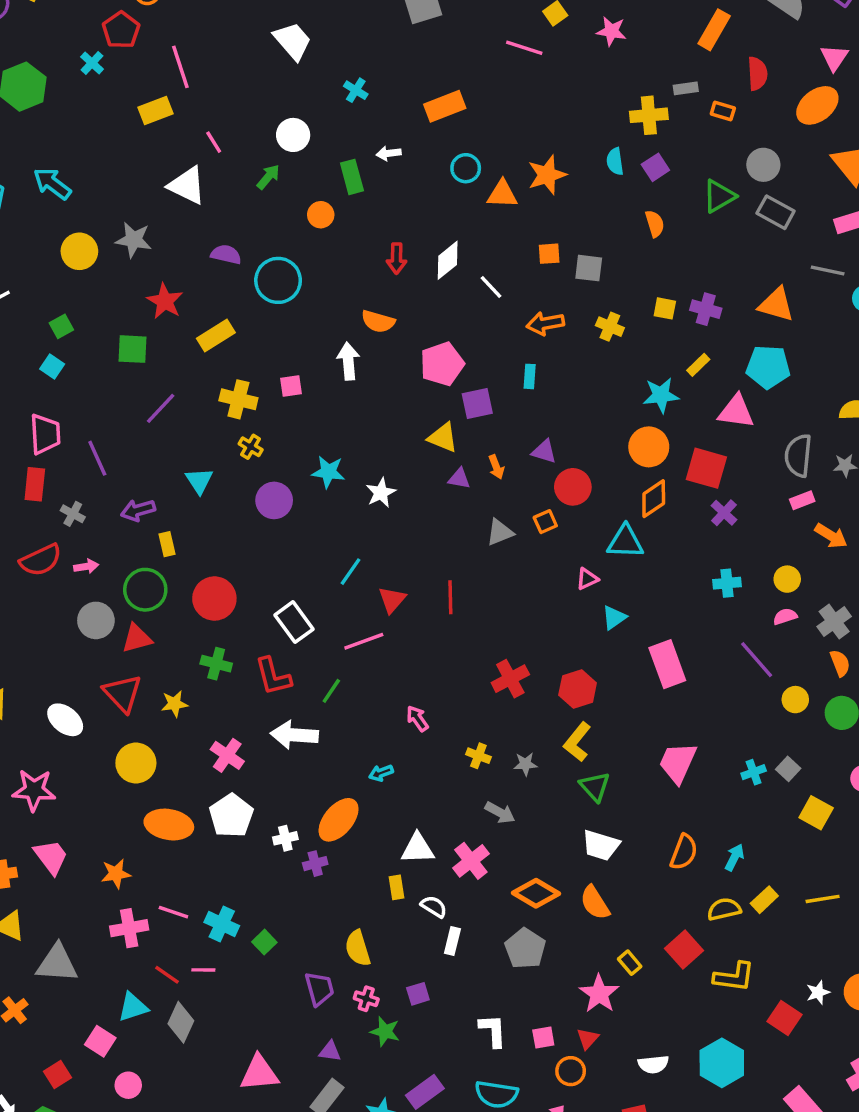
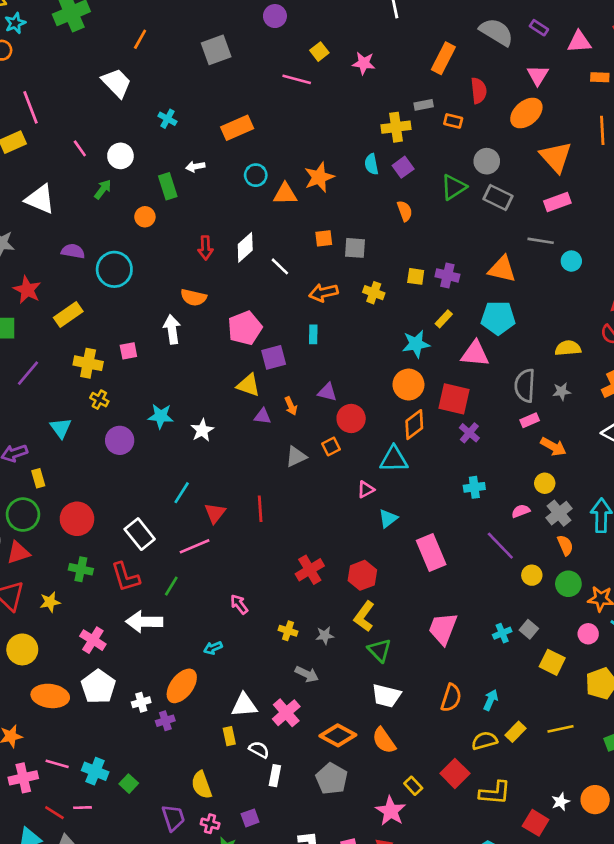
pink line: (214, 142) -> (80, 148), moved
yellow circle: (787, 579) -> (545, 483), moved

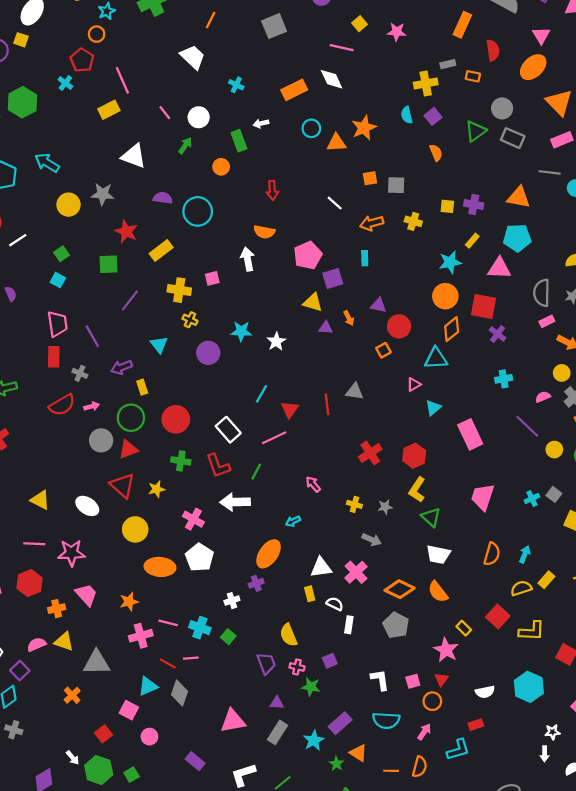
white diamond: (245, 247) -> (332, 79), moved, turned -70
gray triangle: (296, 457) -> (355, 392), moved, turned 36
white cross: (141, 702) -> (232, 601), moved

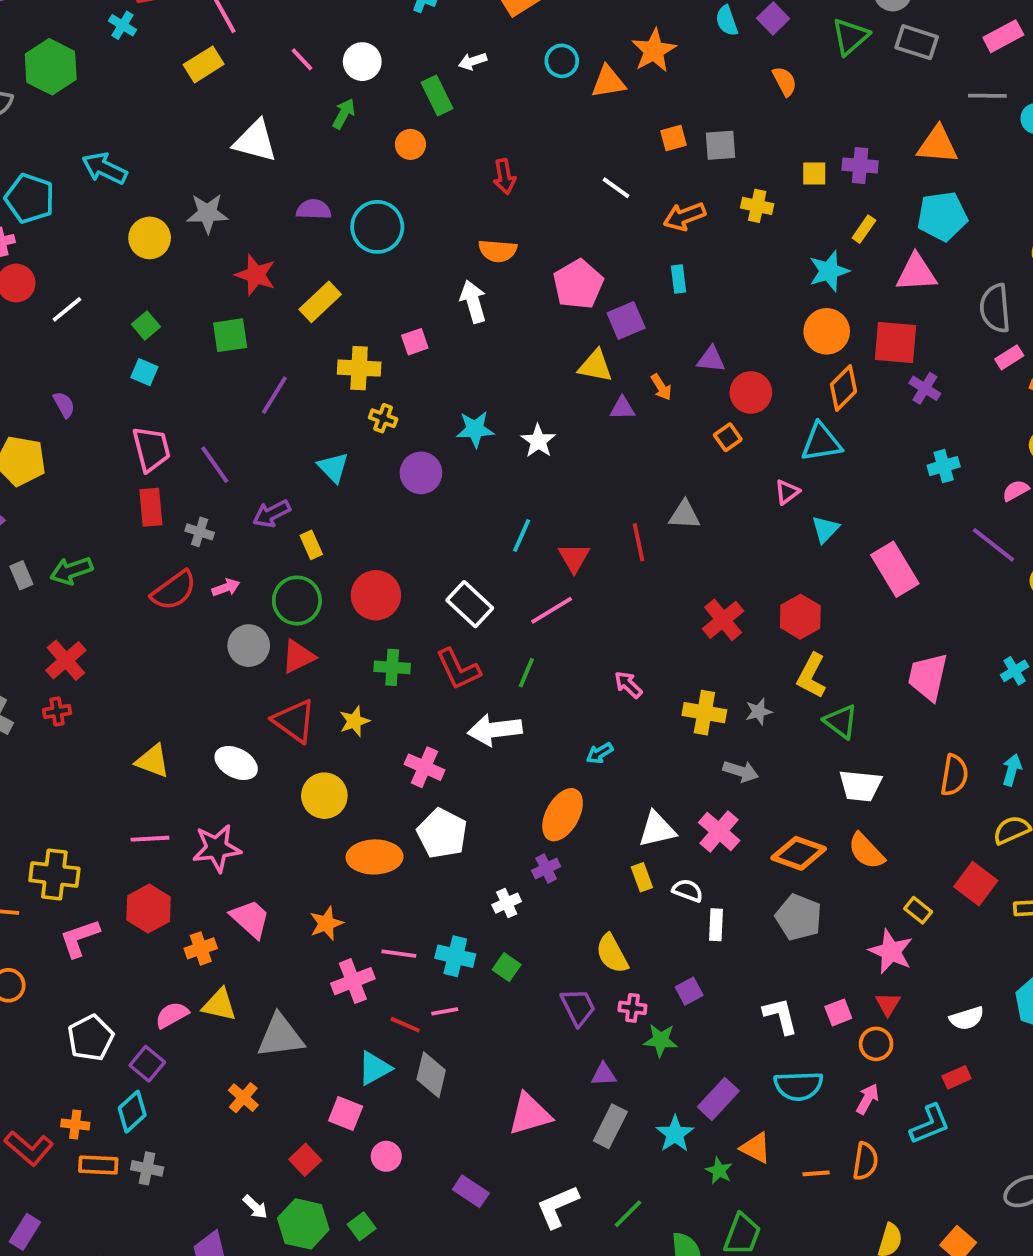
yellow cross: (354, 504) -> (704, 713), size x1.5

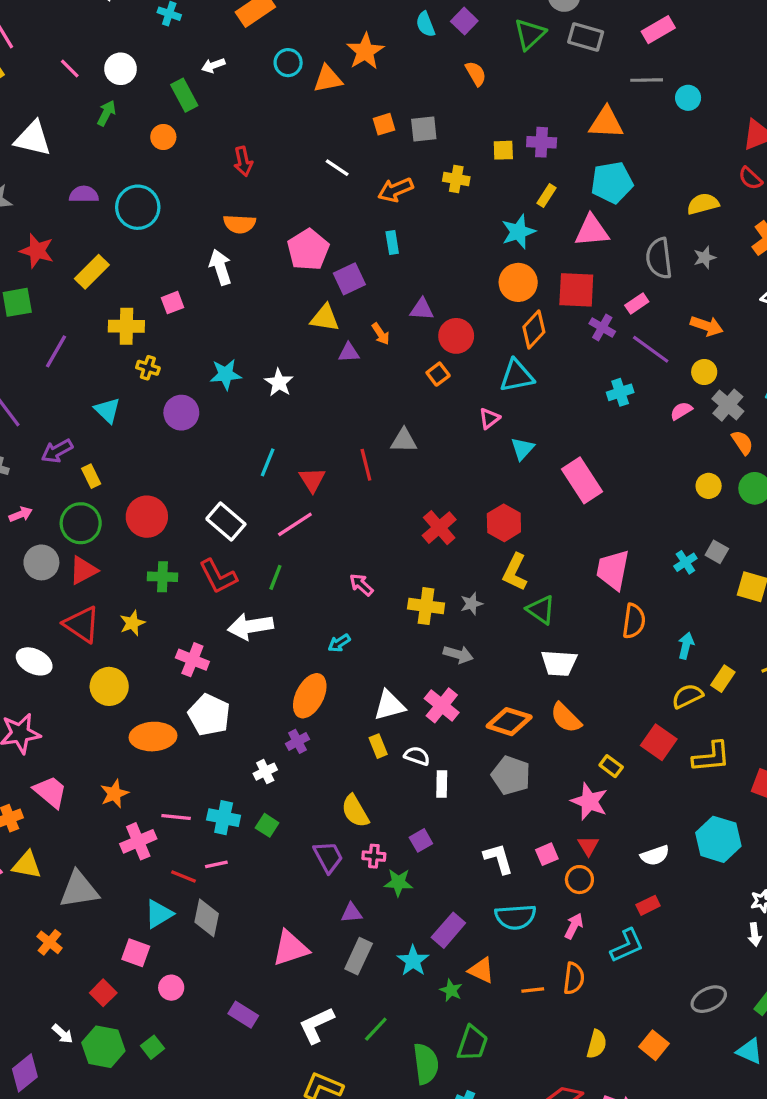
pink rectangle: (1009, 357) -> (637, 304), moved
purple line: (993, 545) -> (651, 349), moved
orange semicircle: (954, 775) -> (634, 621), moved

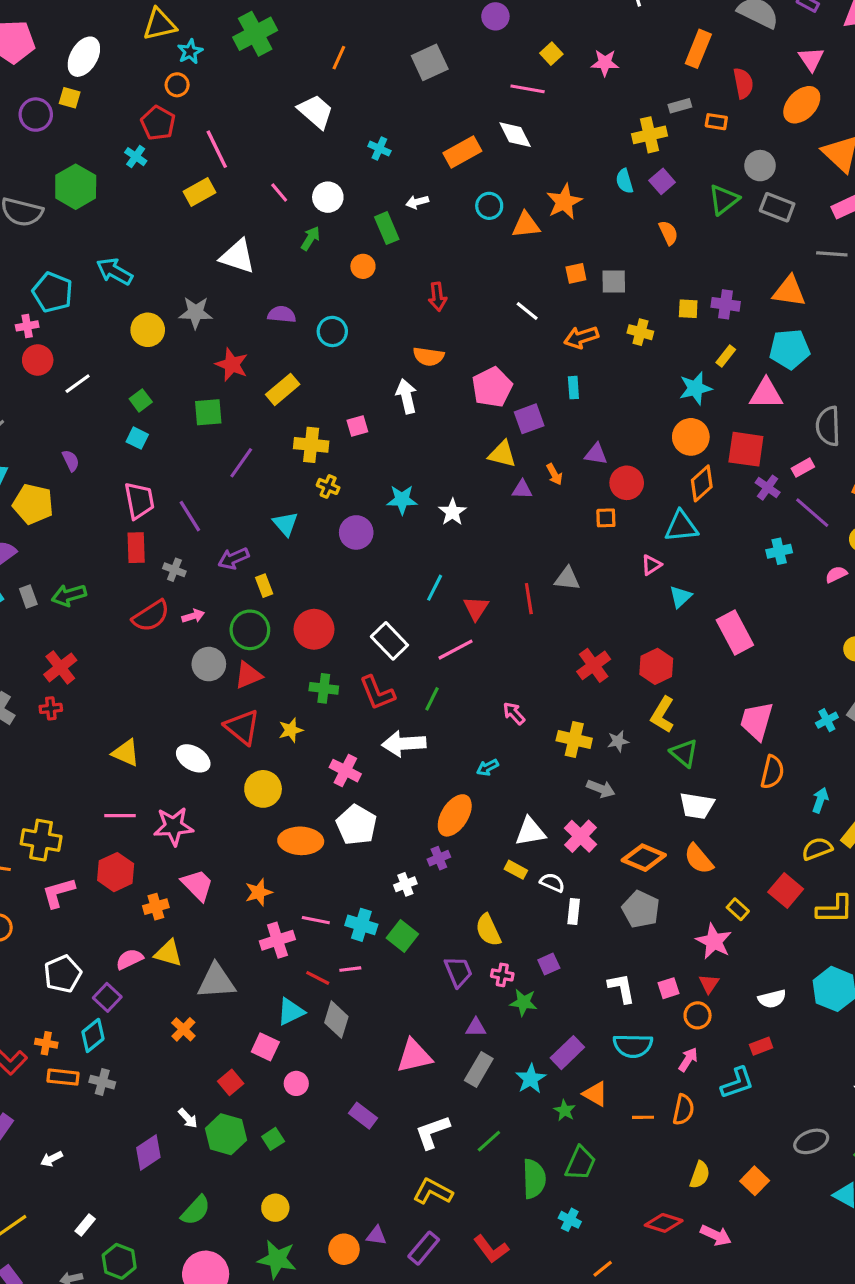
cyan circle: (138, 207) -> (332, 331), size x0.7
orange square: (438, 374) -> (606, 518), turned 30
yellow rectangle: (378, 746) -> (516, 870), turned -45
green square: (267, 825) -> (402, 936), size x1.4

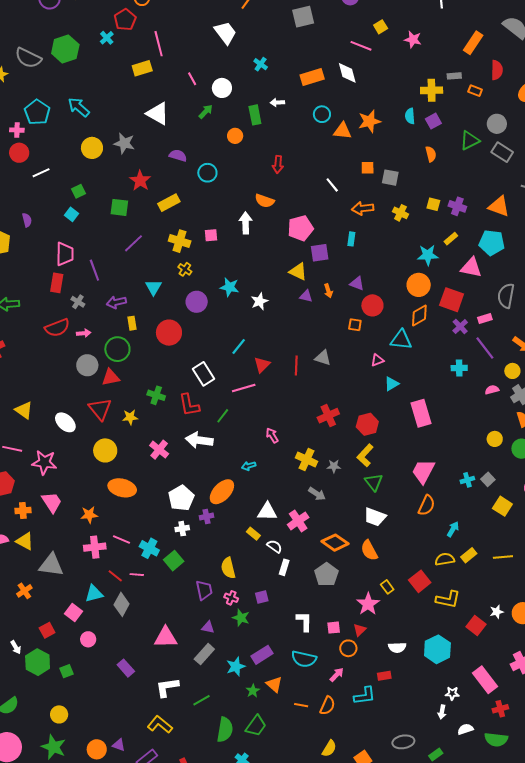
red circle: (314, 629) -> (169, 333), moved
white pentagon: (356, 825) -> (181, 498), moved

